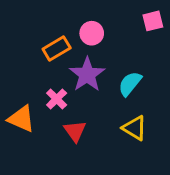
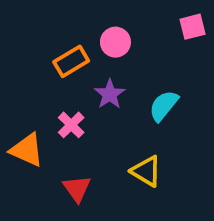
purple star: (87, 75) -> (110, 94), size x0.7
yellow triangle: (135, 128) -> (146, 171), moved
red triangle: (75, 131) -> (77, 189), moved

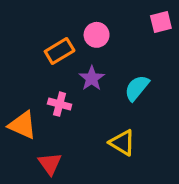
pink cross: (71, 125) -> (60, 104), turned -30
red triangle: (77, 189) -> (50, 164), moved

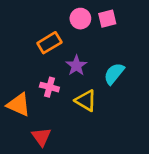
pink square: (161, 22) -> (107, 19), moved
pink circle: (97, 35) -> (80, 19), moved
yellow triangle: (122, 143) -> (86, 101), moved

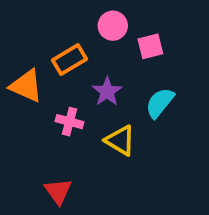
pink square: (107, 19) -> (150, 46), moved
orange triangle: (19, 105) -> (26, 86), moved

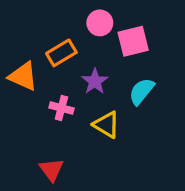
pink square: (150, 46) -> (133, 41), size x1.4

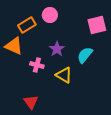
pink circle: (100, 23) -> (50, 15), moved
pink square: (133, 41) -> (97, 25), moved
orange rectangle: (61, 53) -> (27, 25), moved

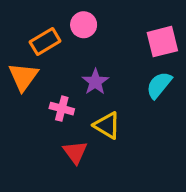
orange triangle: (14, 46) -> (23, 77), turned 42
cyan semicircle: (85, 55) -> (159, 85), moved
red triangle: (31, 102) -> (75, 152), moved

